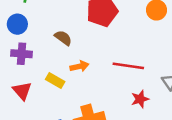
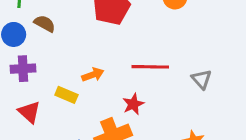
brown semicircle: (63, 38) -> (45, 24), moved
red star: (140, 99) -> (133, 104), moved

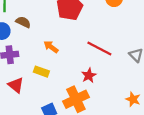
red line: (150, 67) -> (99, 48), turned 30
orange arrow: (93, 75) -> (51, 47), moved, turned -120

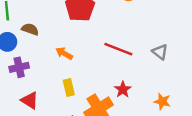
yellow rectangle: (41, 72) -> (69, 88), moved, turned 64
red star: (89, 75) -> (123, 90), moved

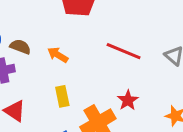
brown semicircle: (30, 29) -> (20, 47), moved

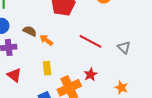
brown semicircle: (20, 47) -> (30, 31), moved

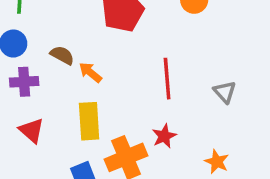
red line: (90, 41) -> (167, 79), turned 55
yellow rectangle: (47, 68) -> (89, 121), size x1.5

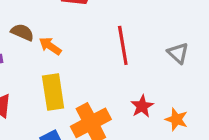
red star: (164, 136) -> (142, 106), moved

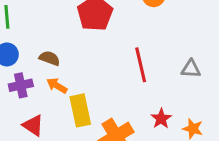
orange arrow: (50, 46) -> (57, 86), moved
gray triangle: (178, 53) -> (191, 69), turned -36

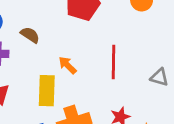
orange arrow: (57, 86) -> (68, 65), moved

